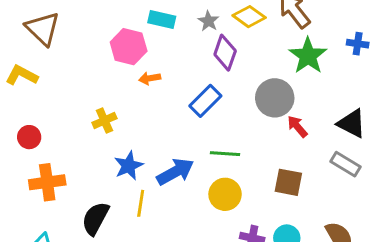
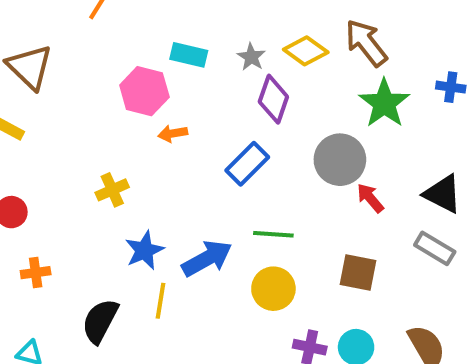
orange cross: (47, 182) -> (36, 273), size x0.6

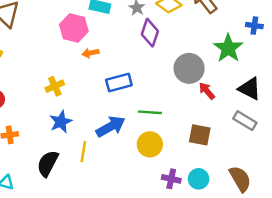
green star: (384, 103) -> (228, 48), moved
blue rectangle: (247, 164) -> (119, 83), moved, turned 30
blue star: (144, 250) -> (61, 122), moved

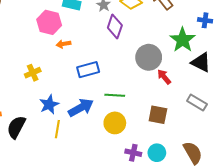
black triangle: (250, 89) -> (201, 62), moved
blue star: (61, 122) -> (49, 104), moved
black semicircle: (48, 163) -> (16, 127), moved

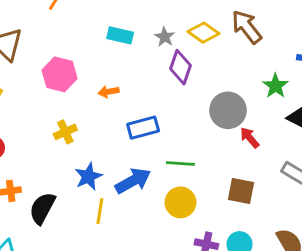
pink hexagon: (49, 22) -> (60, 74), moved
green star: (183, 40) -> (275, 86), size x0.7

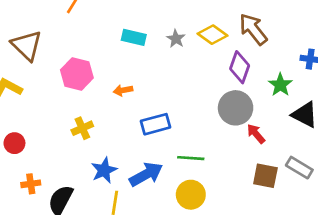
purple diamond: (180, 67) -> (240, 67), moved
brown square: (241, 191) -> (265, 176), moved

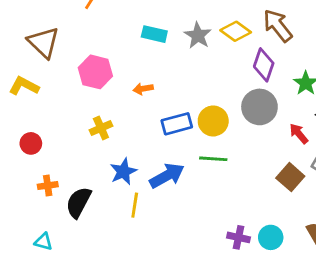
gray star: (176, 39) -> (198, 35), size x1.4
red arrow: (256, 134) -> (299, 134), moved
brown square: (265, 176) -> (290, 177), turned 30
yellow circle: (191, 195) -> (213, 121), moved

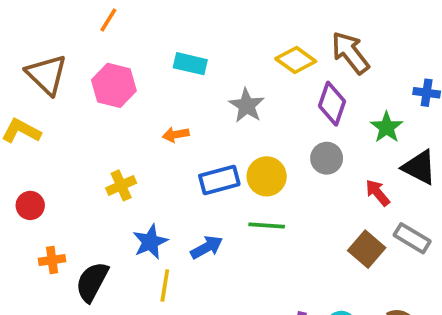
gray star: (198, 35) -> (247, 105), moved
pink hexagon: (95, 72) -> (114, 85), moved
gray circle: (259, 107) -> (327, 158), size x0.7
blue arrow: (167, 176) -> (207, 247), size x0.7

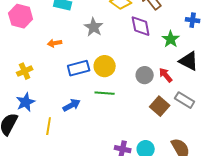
purple diamond: (332, 104) -> (141, 26), turned -30
gray circle: (327, 158) -> (145, 75), moved
blue star: (150, 242) -> (26, 102), moved

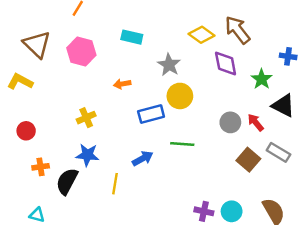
yellow circle: (105, 66) -> (180, 96), moved
blue star: (26, 102) -> (87, 155), turned 30

